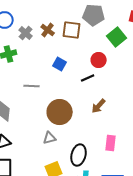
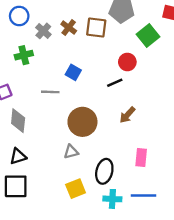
blue square: (60, 64) -> (73, 72), moved

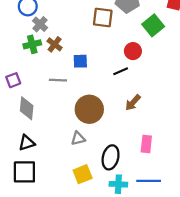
brown cross: (69, 27) -> (55, 44), moved
gray cross: (43, 31) -> (40, 24), moved
blue square: (73, 72) -> (80, 61), turned -32

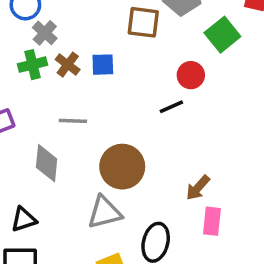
blue square: (80, 61) -> (103, 65), moved
brown arrow: (133, 103) -> (198, 188), moved
gray diamond: (27, 108) -> (47, 163), moved
gray triangle: (78, 138) -> (105, 212), size x1.5

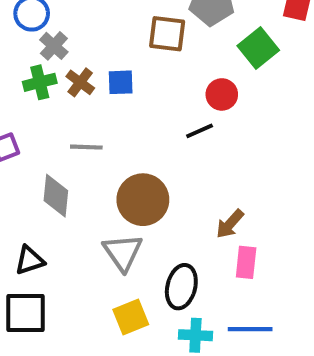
gray triangle: (105, 212) -> (123, 252), turned -51

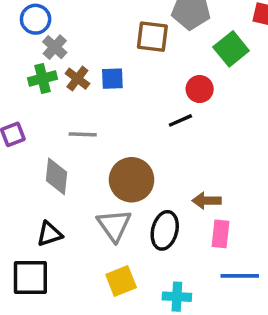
brown arrow: (230, 224) -> (207, 201), turned 48
black triangle: (30, 260) -> (50, 234), moved
black ellipse: (181, 287) -> (165, 230), moved
blue line: (250, 329) -> (240, 276), moved

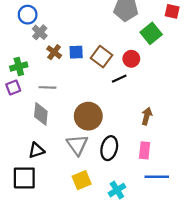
brown square: (152, 37) -> (102, 57), moved, turned 30
green cross: (43, 79) -> (19, 66), moved
gray line: (83, 134) -> (47, 87), moved
brown arrow: (207, 201) -> (147, 116), moved, turned 105
cyan cross: (177, 297) -> (117, 190), turned -35

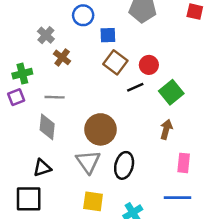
blue circle: (28, 15) -> (83, 15), moved
green square: (151, 33) -> (171, 92), moved
blue square: (76, 52) -> (108, 35), moved
pink rectangle: (145, 150) -> (184, 163), moved
yellow square: (82, 180) -> (93, 201), turned 30

